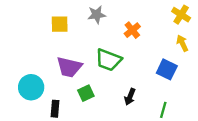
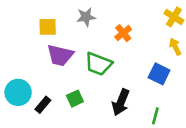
purple trapezoid: (69, 67) -> (60, 55), moved
black arrow: (130, 97) -> (121, 102), size x1.5
black rectangle: (55, 109) -> (43, 105), moved, turned 35

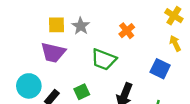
gray star: (86, 17) -> (81, 26), moved, turned -30
purple trapezoid: (60, 55) -> (53, 53), moved

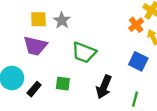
orange cross: (127, 31) -> (136, 25), moved
green square: (82, 92) -> (63, 84), turned 32

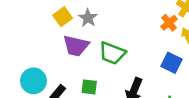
yellow square: (39, 19) -> (63, 17), turned -35
purple trapezoid: (35, 46) -> (76, 46), moved

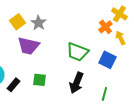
green trapezoid: (112, 53) -> (77, 52), moved

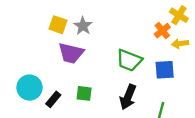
yellow square: (17, 22) -> (58, 25), turned -35
yellow arrow: (120, 38) -> (180, 44), turned -72
blue square: (107, 60) -> (165, 70), turned -30

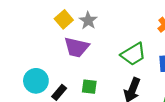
yellow square: (58, 25) -> (64, 19), turned 30
green trapezoid: (129, 60) -> (133, 54), turned -52

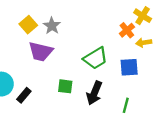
green square: (89, 87) -> (65, 86), moved

